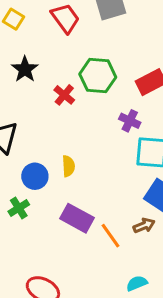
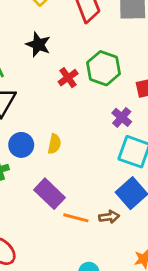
black star: (25, 69) -> (38, 44), turned -30
orange line: (110, 236) -> (76, 218), turned -55

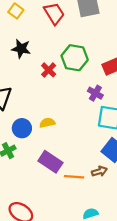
yellow semicircle: (54, 144) -> (47, 123), turned -104

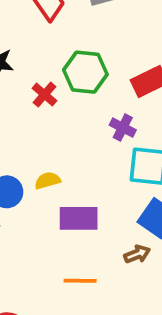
purple rectangle: (50, 162) -> (79, 218), moved, turned -30
orange line: (74, 177) -> (80, 281), moved

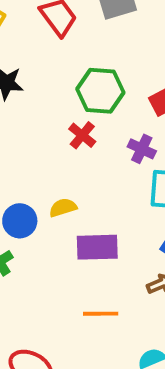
red cross: (44, 95) -> (82, 135), moved

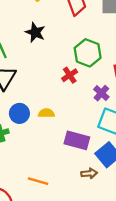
purple rectangle: (97, 247) -> (77, 140), moved
orange line: (101, 314) -> (38, 181), moved

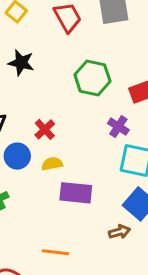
red cross: (70, 75) -> (45, 129), moved
blue circle: (19, 113) -> (17, 156), moved
purple rectangle: (77, 140) -> (76, 193), moved

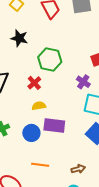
green hexagon: (92, 78) -> (50, 60), moved
blue circle: (17, 156) -> (31, 133), moved
brown arrow: (119, 232) -> (78, 169), moved

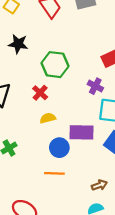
purple rectangle: (54, 125) -> (82, 132), moved
blue circle: (31, 133) -> (59, 148), moved
orange line: (40, 165) -> (54, 173), moved

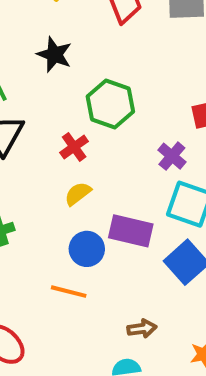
yellow semicircle: (48, 118) -> (78, 194), turned -35

